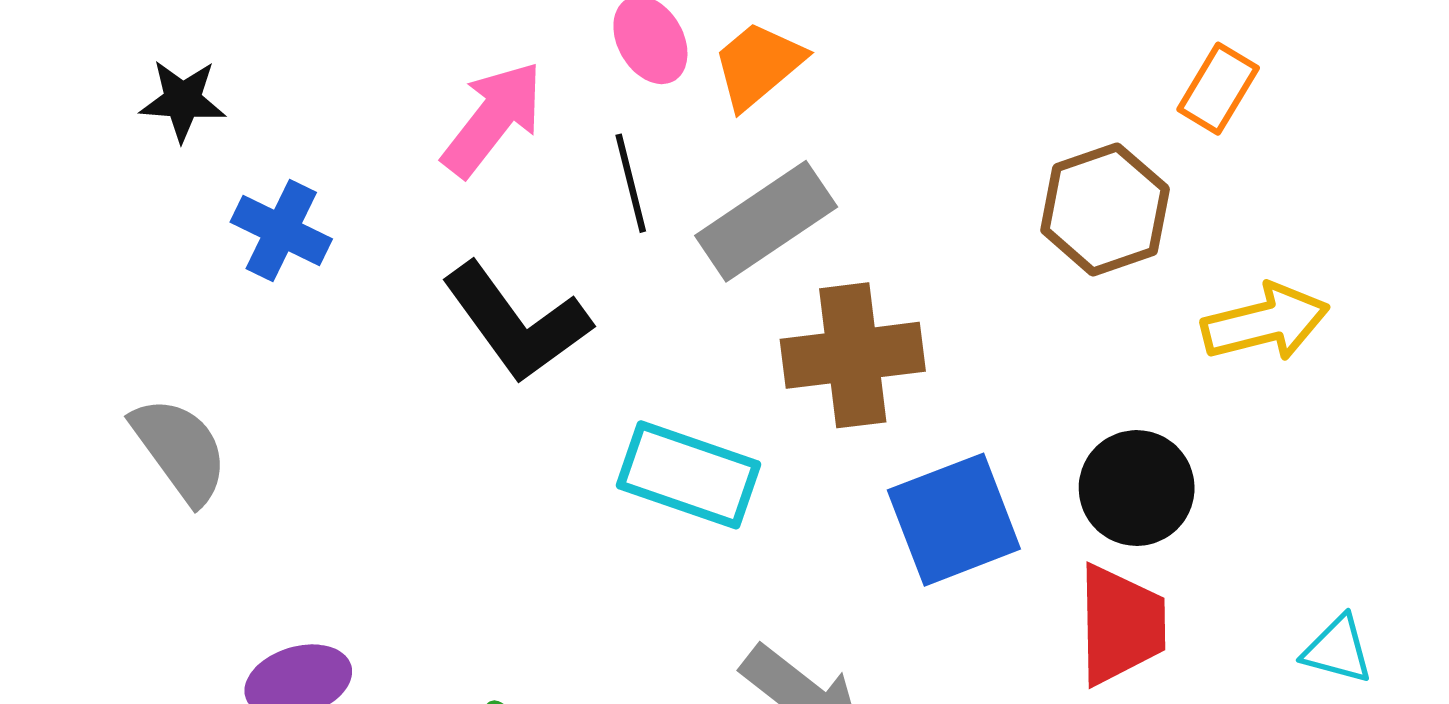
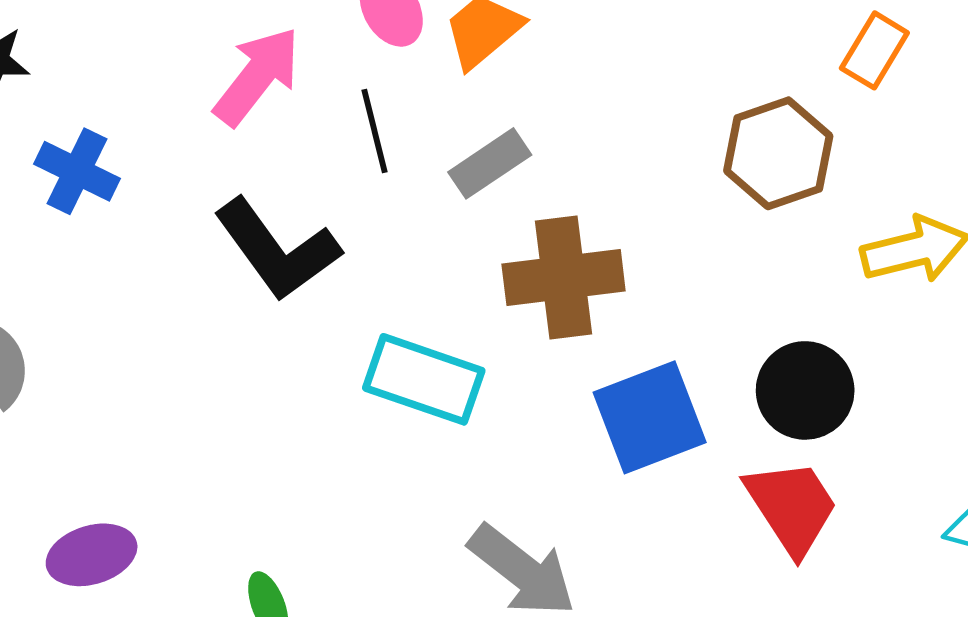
gray rectangle: (766, 221) -> (490, 163), size x0.7
red trapezoid: (1121, 625) -> (792, 507), turned -32

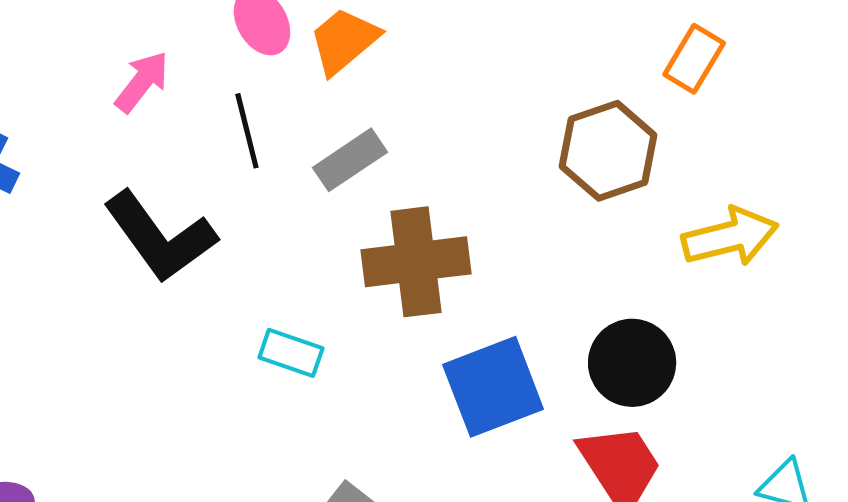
pink arrow: (257, 76) -> (142, 82), size x0.7
cyan rectangle: (424, 379) -> (291, 353), size x0.6

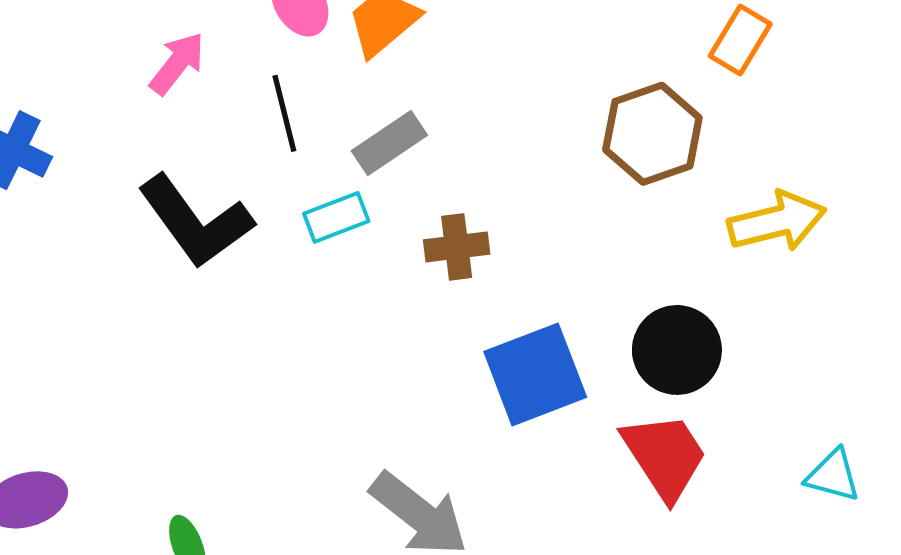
brown cross: (416, 262) -> (457, 247), size x0.6
cyan rectangle: (291, 353) -> (336, 217), moved, turned -40

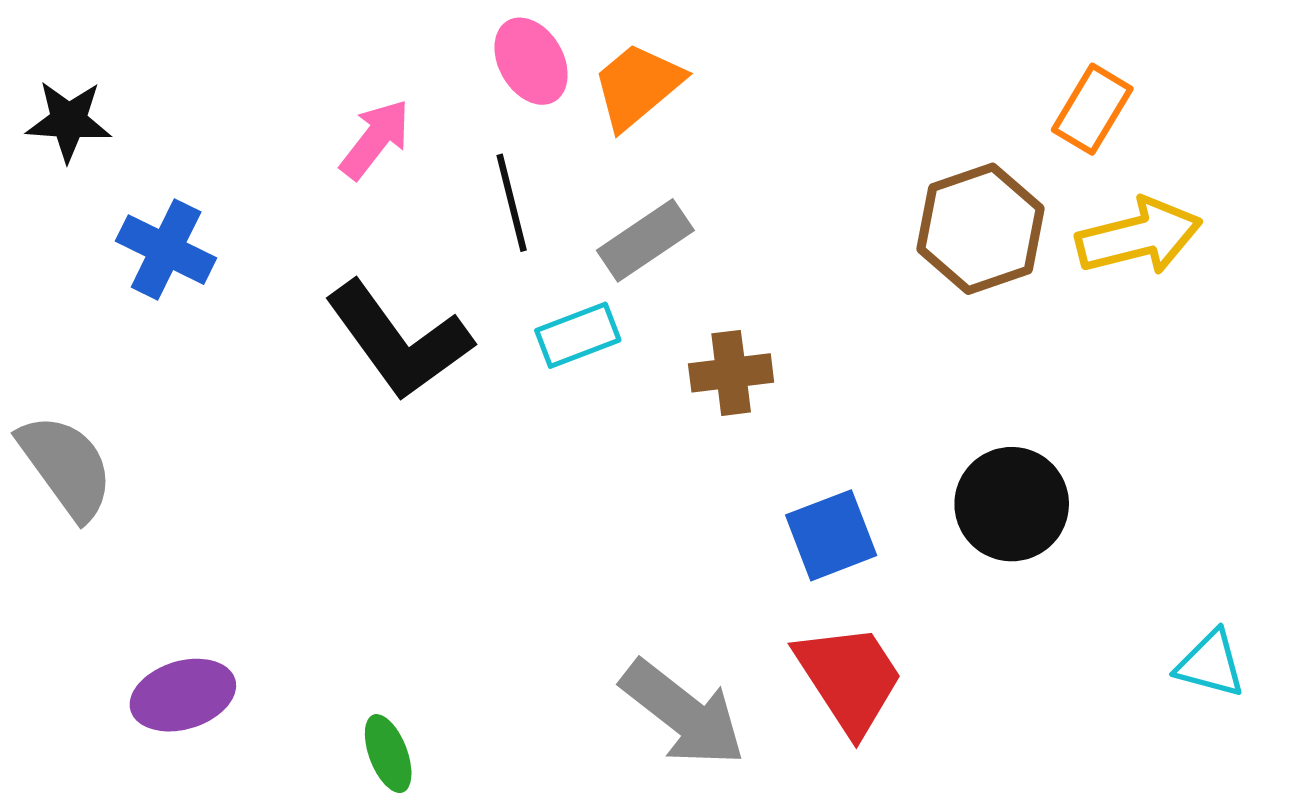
yellow arrow: (777, 221) -> (1139, 237), moved
blue square: (535, 374) -> (831, 535), size x0.7
red trapezoid: (665, 456) -> (849, 678), moved

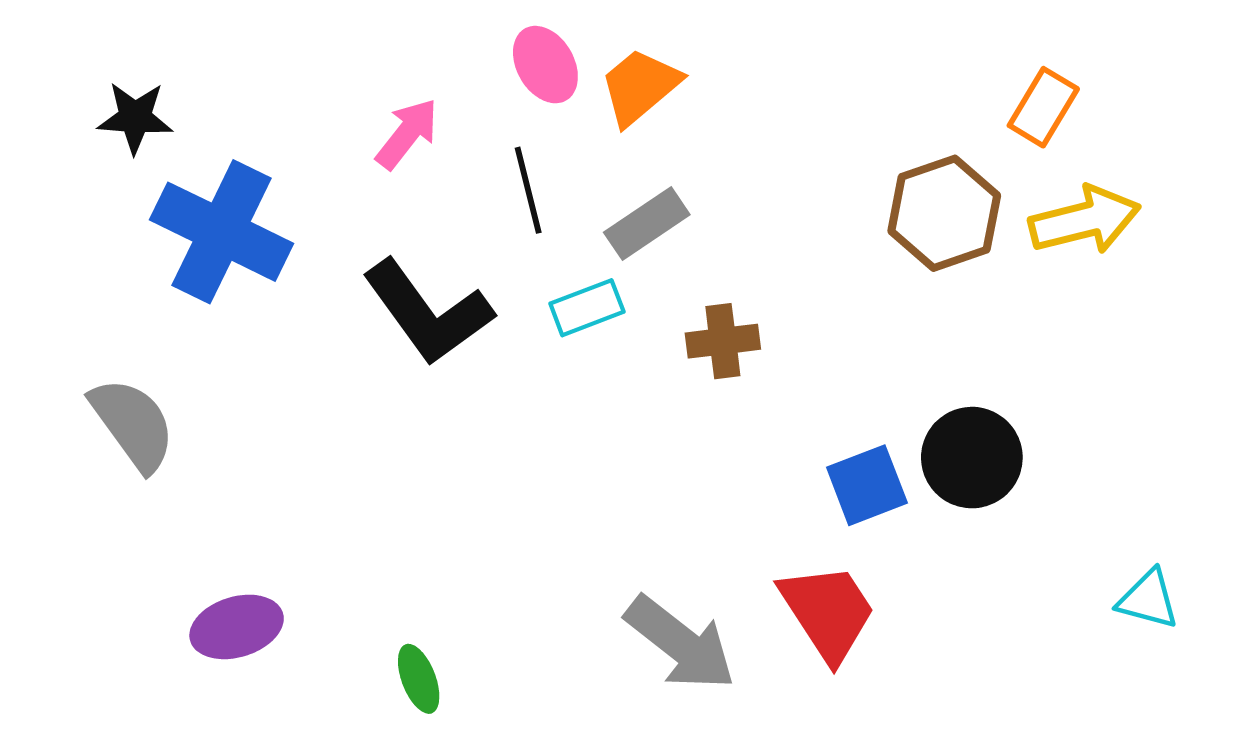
blue cross: (166, 250) -> (222, 232), size x1.6
blue square: (831, 535) -> (867, 485), moved

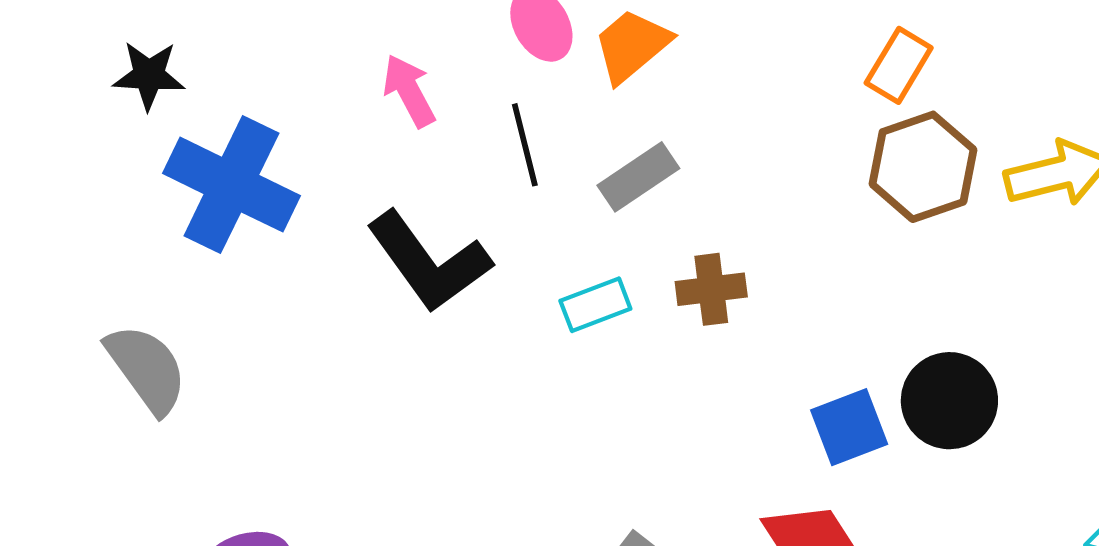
orange rectangle: (1043, 107) -> (899, 65), moved
pink arrow: (407, 134) -> (409, 91), turned -66
cyan rectangle: (587, 308) -> (595, 305), moved

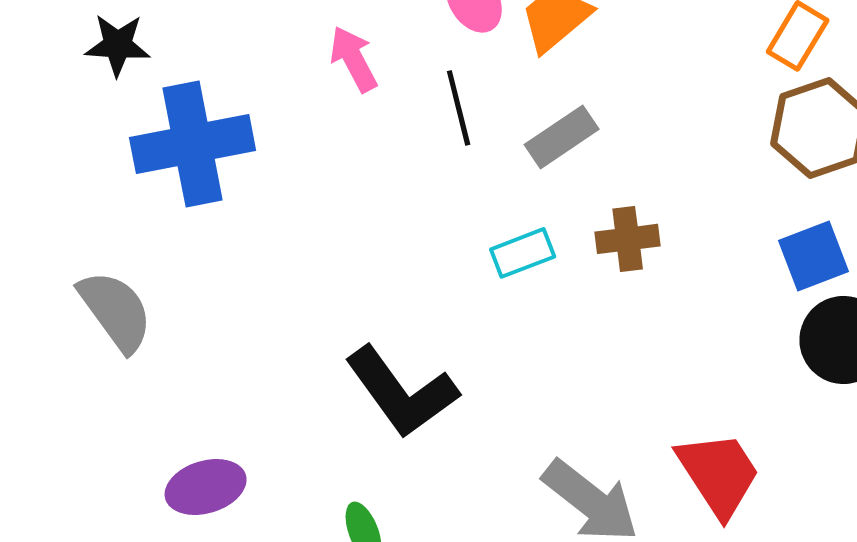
blue cross: (231, 185) -> (193, 144), turned -37
black L-shape: (429, 262) -> (402, 392), moved
blue square: (849, 427) -> (814, 256), moved

